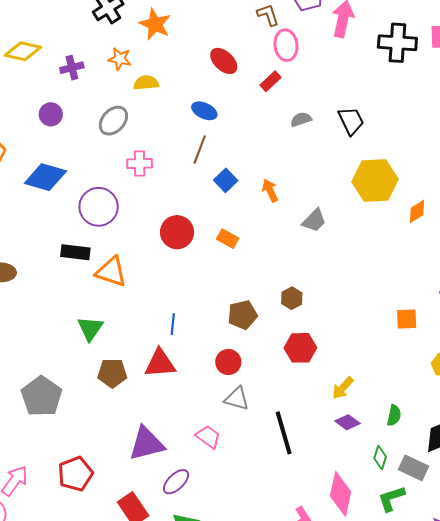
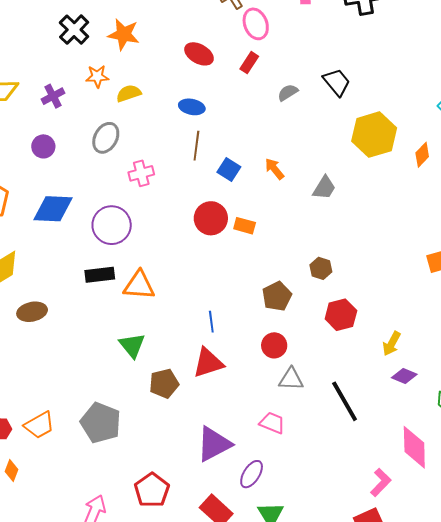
red circle: (177, 232) -> (211, 218), moved

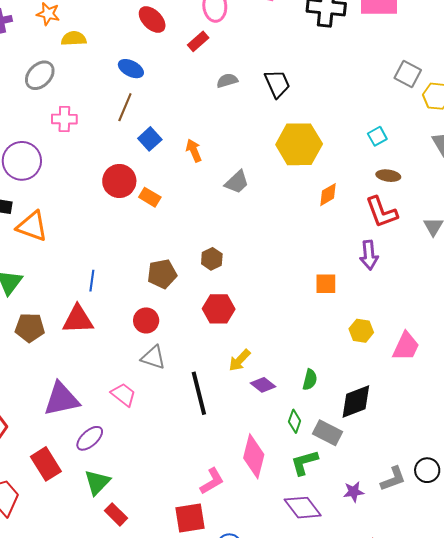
orange diamond: (422, 155) -> (328, 195), moved
yellow arrow: (392, 344) -> (240, 360), moved

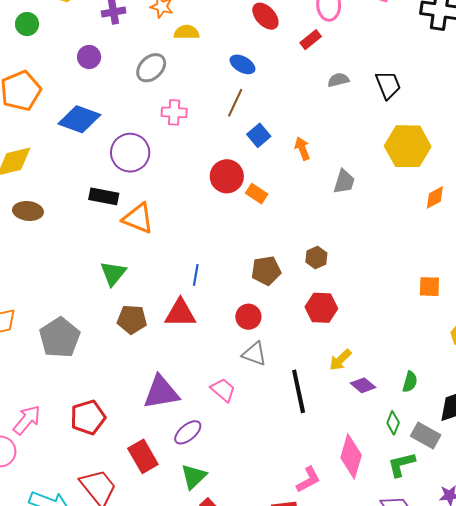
gray trapezoid: (237, 182) -> (344, 182), turned -32

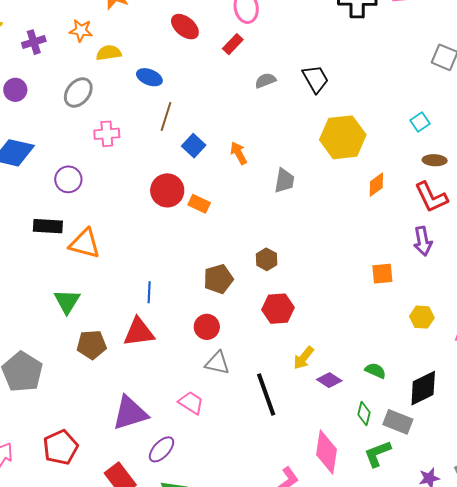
blue ellipse: (242, 64) -> (149, 77), moved
purple circle: (130, 153) -> (68, 179), size x0.7
green semicircle: (410, 382) -> (375, 371), turned -75

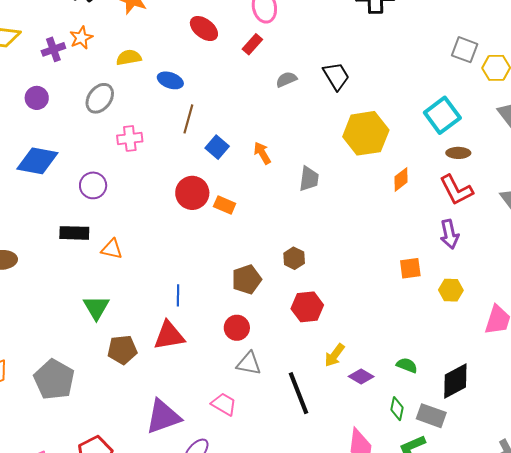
orange star: (81, 31) -> (81, 38), moved, turned -30
cyan square: (420, 122) -> (442, 115), size x1.8
orange triangle: (85, 244) -> (112, 249), size x0.7
yellow hexagon: (422, 317) -> (451, 290), moved

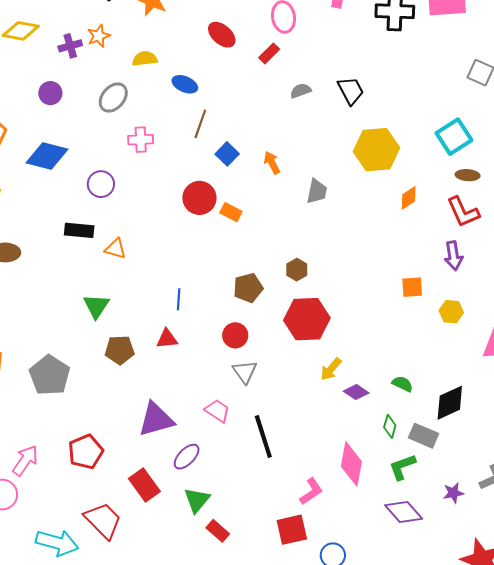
red hexagon: (307, 307) -> (307, 319), size x1.4
red triangle: (169, 336) -> (167, 339), size x0.7
gray triangle: (249, 363) -> (245, 372), turned 40
black line: (299, 393) -> (263, 437), moved

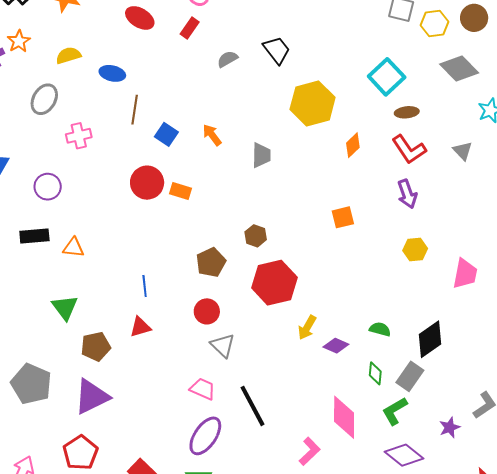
orange square: (412, 287) -> (343, 217), moved
purple triangle: (156, 419) -> (92, 397), moved
gray rectangle: (424, 436) -> (410, 376), turned -68
purple ellipse: (187, 457) -> (205, 436), moved, size x1.4

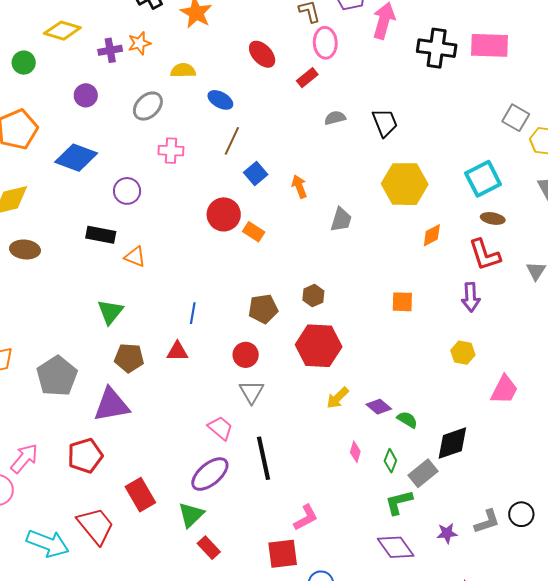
purple diamond: (336, 346) -> (379, 407), moved
pink diamond: (344, 417) -> (355, 452), moved, size x0.5

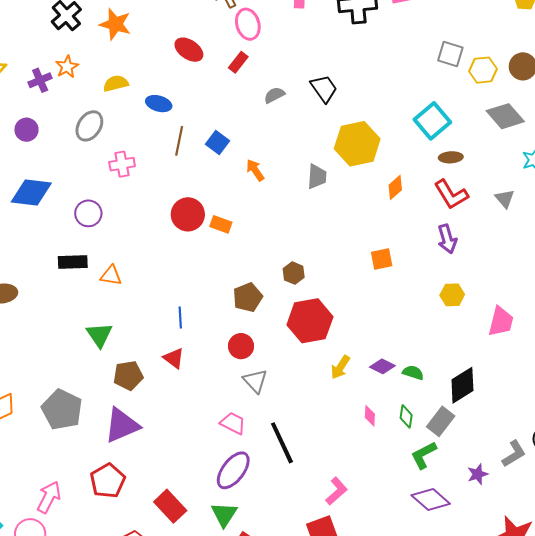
blue square: (256, 173) -> (217, 142), moved
gray trapezoid: (341, 220) -> (317, 177), moved
red triangle: (177, 351) -> (174, 358), turned 50

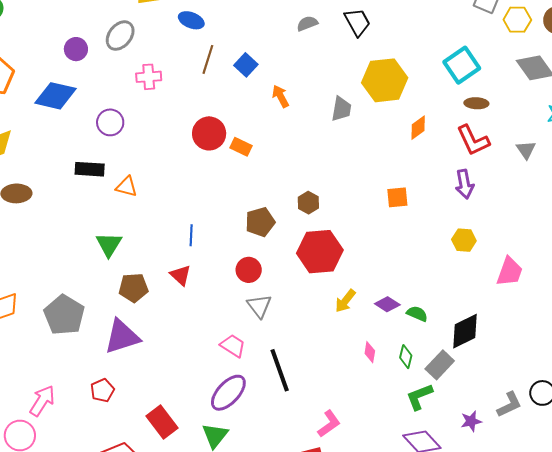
purple circle: (27, 130) -> (76, 49), moved
red pentagon: (108, 481) -> (102, 390), size x0.7

